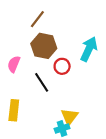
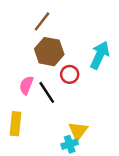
pink semicircle: (14, 64) -> (26, 85), moved

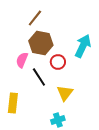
pink semicircle: (26, 85) -> (22, 60), moved
yellow triangle: (78, 131) -> (65, 93), moved

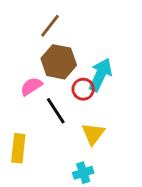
cyan arrow: (83, 46) -> (100, 75), moved
pink semicircle: (22, 60) -> (31, 86), turned 35

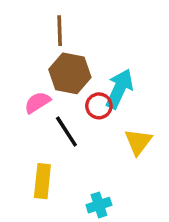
brown line: (50, 26) -> (60, 31), turned -40
yellow triangle: (93, 134) -> (138, 142), moved
yellow rectangle: (18, 148) -> (42, 181), moved

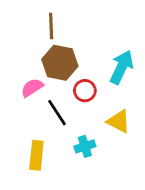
cyan arrow: (119, 89) -> (122, 67), moved
yellow triangle: (138, 142) -> (119, 121), turned -40
cyan cross: (99, 205) -> (85, 146), moved

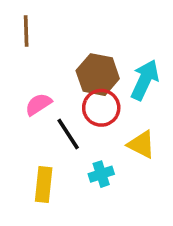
brown line: (51, 26) -> (26, 31), moved
brown hexagon: (60, 63) -> (98, 75), moved
red circle: (85, 91) -> (101, 108), size x1.4

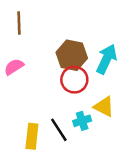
pink semicircle: (38, 104) -> (14, 67), moved
black line: (68, 134) -> (59, 130), moved
cyan cross: (101, 174) -> (82, 121), moved

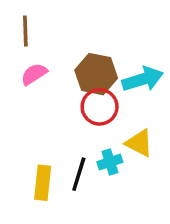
cyan arrow: (107, 59) -> (143, 79), turned 48
pink semicircle: (14, 67) -> (34, 74), moved
black line: (59, 130) -> (79, 174), turned 50

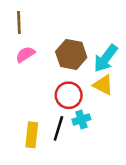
cyan arrow: (143, 79) -> (106, 58), turned 144
red circle: (100, 107) -> (69, 95), moved
yellow triangle: (139, 143) -> (103, 85), moved

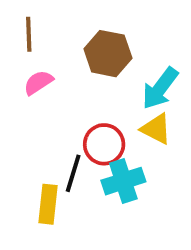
brown hexagon: (71, 54) -> (108, 54), moved
cyan cross: (81, 119) -> (123, 181), size x1.5
black line: (58, 128) -> (73, 173), moved

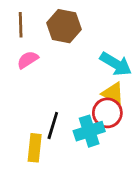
brown hexagon: (108, 54) -> (64, 26), moved
cyan arrow: (160, 88) -> (116, 64), turned -96
red circle: (104, 144) -> (107, 113), moved

